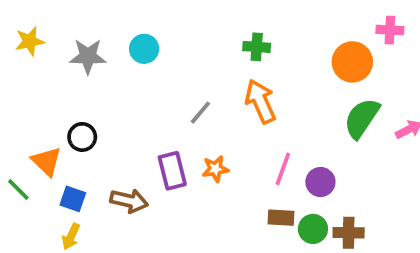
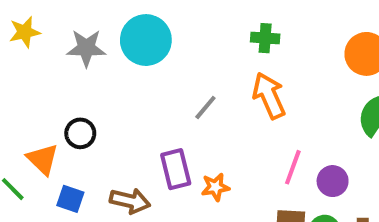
cyan circle: (144, 49) -> (146, 40), size x1.6
orange star: (215, 169) -> (215, 187), moved

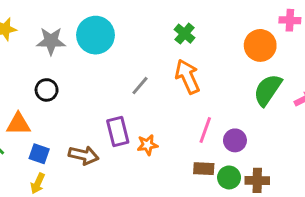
green cross: (265, 38) -> (185, 34), turned 36
black circle: (80, 133) -> (47, 90), moved
orange triangle: (43, 159) -> (18, 124), turned -45

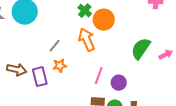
orange circle: (260, 45) -> (104, 20), moved
orange star: (147, 145) -> (60, 66), moved
brown arrow: (84, 155) -> (17, 70), moved

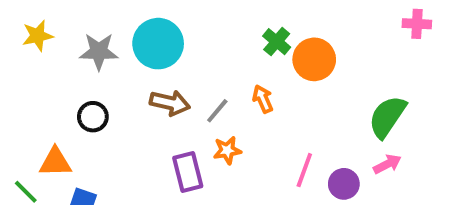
orange arrow: (87, 40) -> (263, 99), moved, size x0.6
pink arrow: (166, 55) -> (387, 164), moved
brown arrow: (17, 70) -> (170, 103), moved

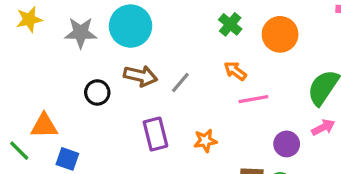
orange circle: (314, 59) -> (280, 34), moved
orange arrow: (263, 99) -> (235, 71), moved, turned -30
black circle: (93, 117) -> (97, 92), moved
orange star: (227, 150) -> (205, 141), moved
pink line: (304, 170) -> (253, 99), moved, turned 60

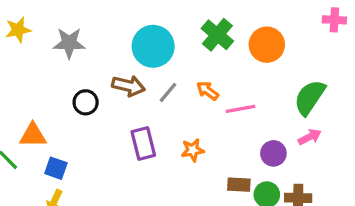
green cross: (230, 24) -> (217, 35), size x1.4
cyan circle: (131, 26) -> (153, 46), moved
orange arrow: (235, 71) -> (208, 91), moved

